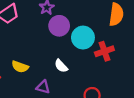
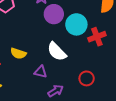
white semicircle: (61, 66) -> (57, 52), size x1.5

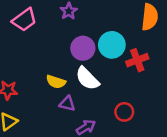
purple circle: (54, 14) -> (83, 48), moved
yellow semicircle: (18, 53) -> (56, 82), moved

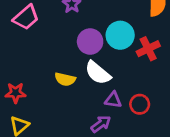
purple triangle: (67, 104) -> (113, 100), moved

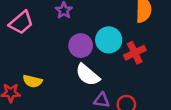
yellow semicircle: (65, 79) -> (32, 81), moved

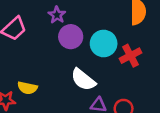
purple circle: (81, 46) -> (71, 37), moved

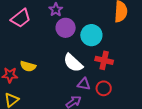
red cross: (130, 56) -> (104, 60), moved, turned 36

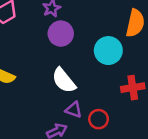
cyan circle: (91, 35) -> (108, 51), moved
red cross: (104, 60) -> (133, 88), moved, turned -30

